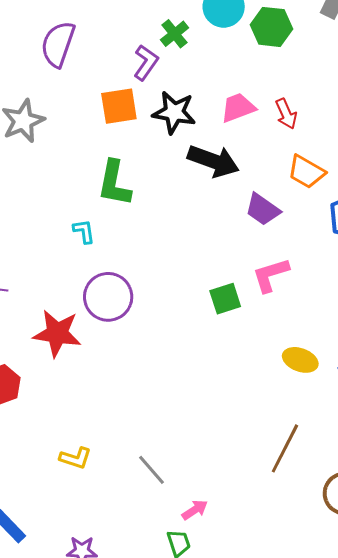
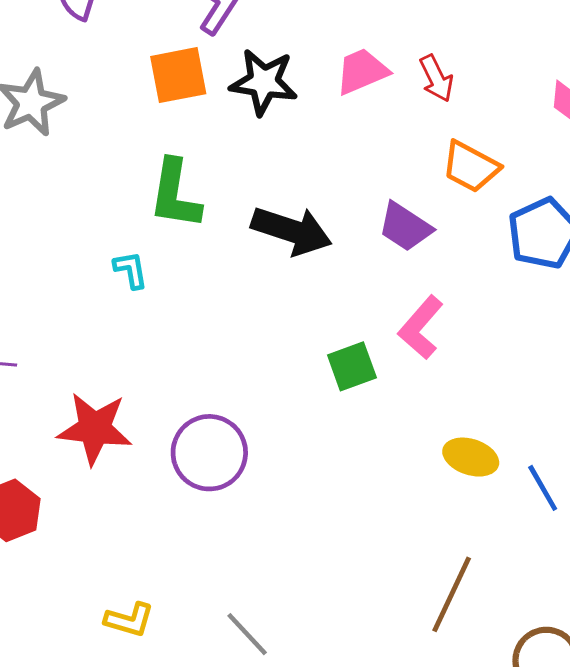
black arrow: (213, 161) -> (292, 231), moved
pink L-shape: (271, 275) -> (421, 327), turned -30
purple circle: (108, 297) -> (209, 453), moved

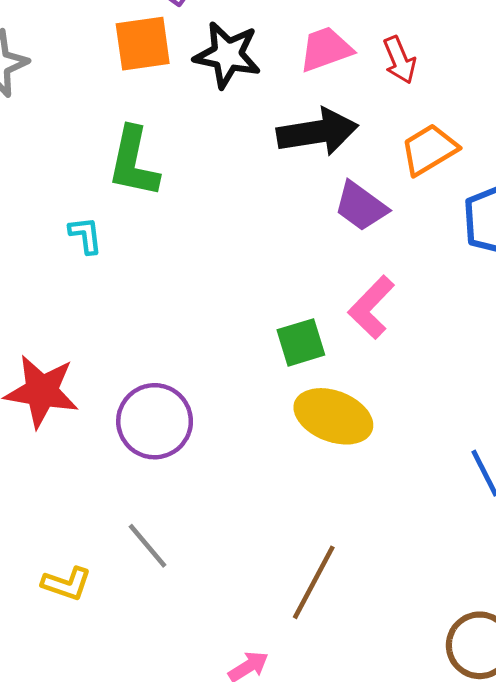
orange trapezoid: (471, 167) -> (429, 150), turned 118
black arrow: (292, 231) -> (317, 132), moved, turned -30
yellow ellipse: (471, 457) -> (333, 416), moved, size x1.4
brown line: (452, 594) -> (314, 582), moved
gray line: (247, 634) -> (148, 546), moved

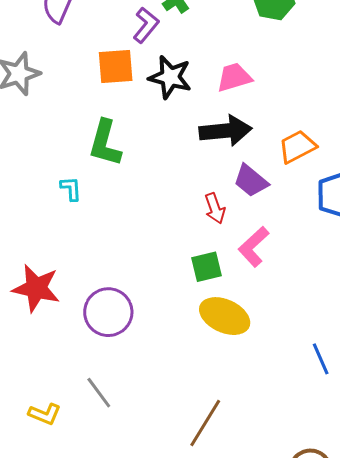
red arrow: (400, 60) -> (215, 208), moved

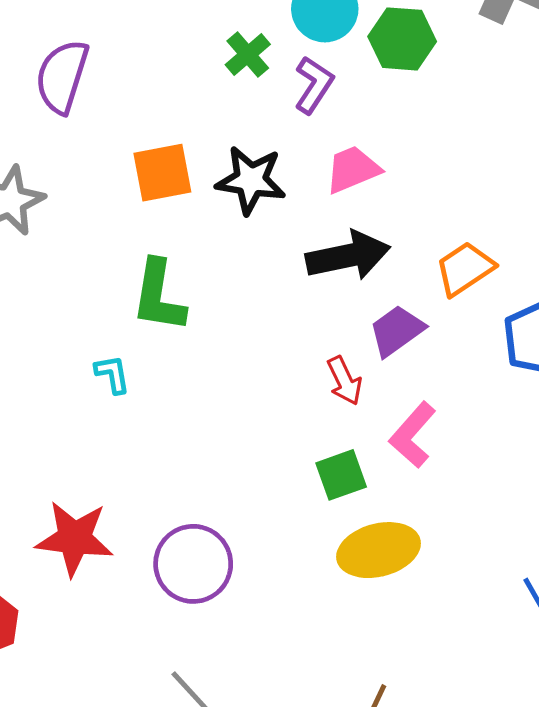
purple L-shape: (146, 25) -> (314, 85), moved
purple trapezoid: (251, 181) -> (397, 331), turned 111
yellow ellipse: (225, 316) -> (379, 550), turned -33

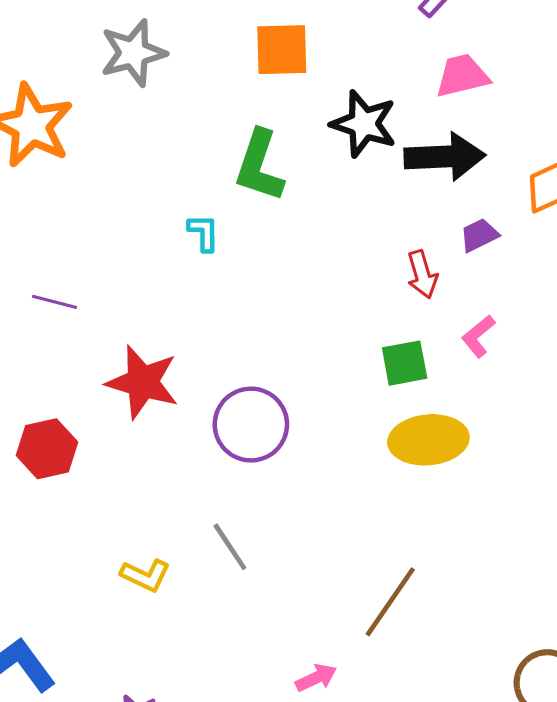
black star: (251, 180) -> (364, 124), moved
purple trapezoid: (397, 331) -> (479, 235), size x0.7
pink L-shape: (413, 435) -> (478, 336), size x0.7

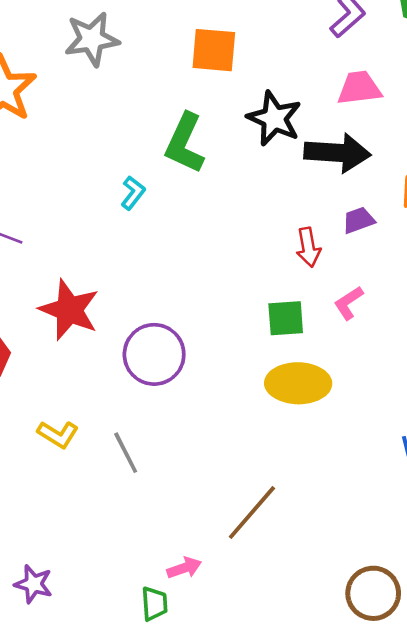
cyan L-shape: (204, 233) -> (133, 193), turned 32
yellow L-shape: (145, 575) -> (58, 434), moved

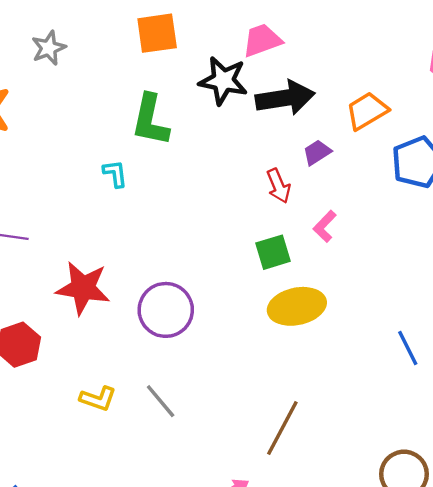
gray star: (92, 39) -> (49, 48), size x0.7
pink trapezoid: (359, 88) -> (262, 40), moved
cyan L-shape: (133, 193) -> (115, 174), turned -32

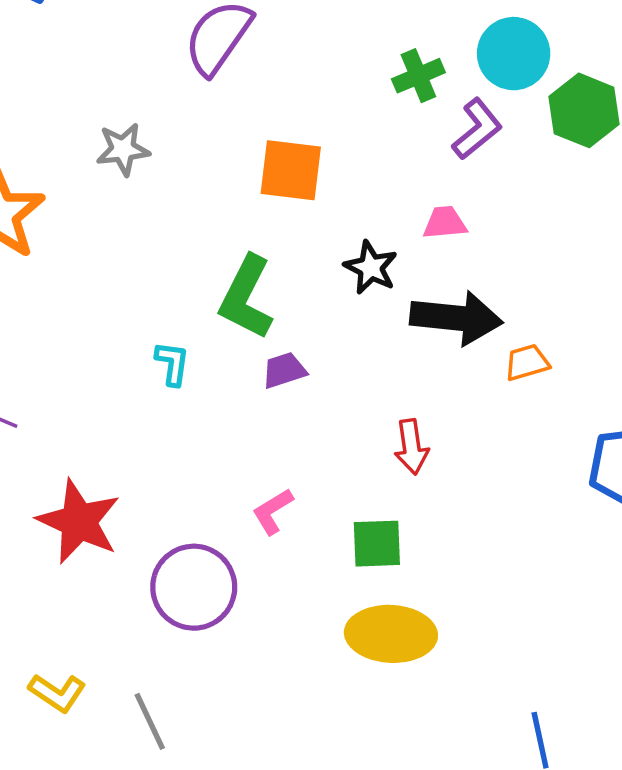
pink trapezoid: (262, 40) -> (445, 223), size x0.7
black star: (223, 81) -> (371, 267), size x0.7
orange trapezoid: (367, 111) -> (527, 362), moved, size x0.7
purple trapezoid: (317, 152) -> (284, 370), moved
pink L-shape: (325, 226) -> (273, 511), moved

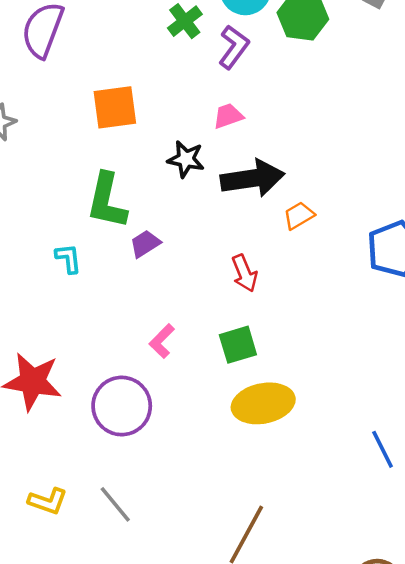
orange trapezoid: (527, 362) -> (299, 215), moved

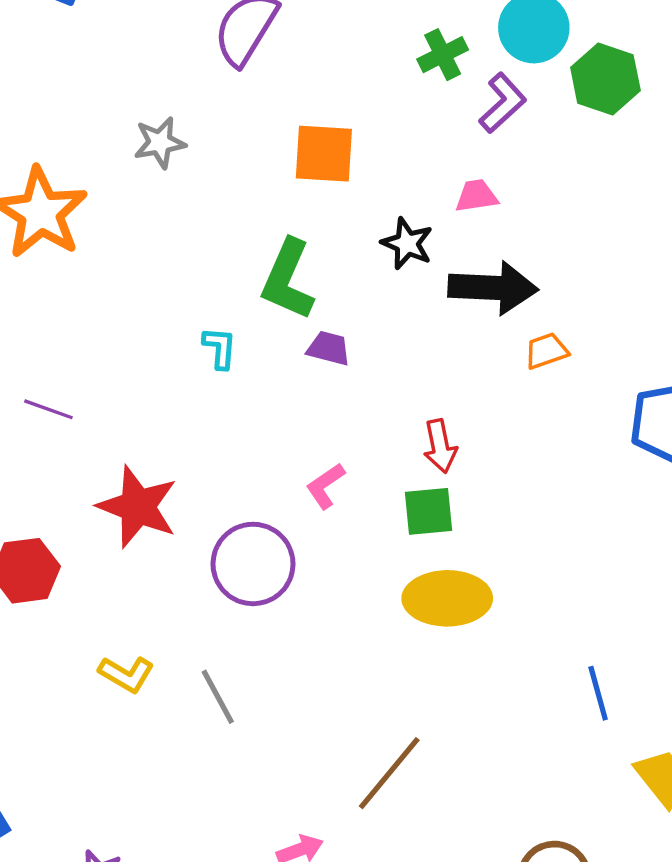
purple trapezoid: (145, 244) -> (329, 348), turned 36
red arrow: (245, 273) -> (440, 446), moved

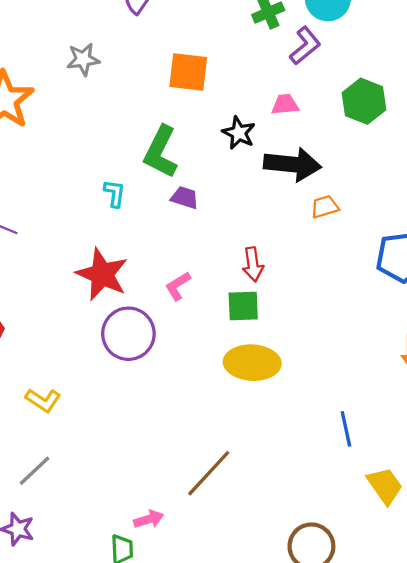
green hexagon: (605, 79) -> (364, 101), moved
red star: (138, 507) -> (102, 274), moved
gray line: (218, 697) -> (34, 471), moved, turned 72

